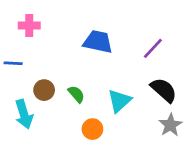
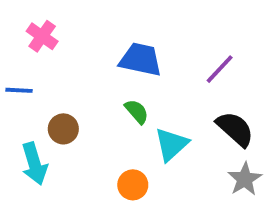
pink cross: (29, 26) -> (42, 36), turned 35
green semicircle: (76, 94) -> (137, 112), moved

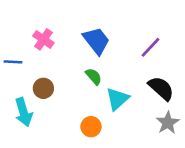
pink cross: (42, 36) -> (43, 39), moved
blue trapezoid: (141, 59) -> (96, 41), turned 40

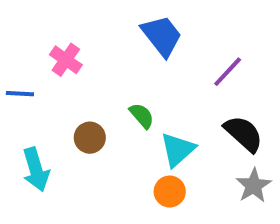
blue trapezoid: (96, 41) -> (162, 36), moved
brown circle: (43, 88) -> (90, 138), moved
orange circle: (91, 127) -> (170, 192), moved

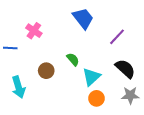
gray star: (254, 186) -> (130, 95), turned 30
orange circle: (170, 192) -> (96, 98), moved

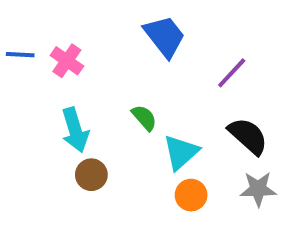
blue line: (10, 48) -> (20, 55), moved
brown circle: (46, 71) -> (91, 175), moved
cyan arrow: (18, 87) -> (75, 130), moved

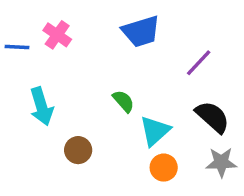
blue trapezoid: (165, 36) -> (141, 31), turned 111
pink cross: (67, 61) -> (57, 35), moved
cyan arrow: (75, 130) -> (41, 106), moved

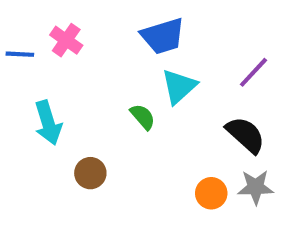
purple line: (199, 63) -> (254, 72), moved
cyan triangle: (155, 131) -> (179, 86), moved
orange circle: (164, 168) -> (211, 193), moved

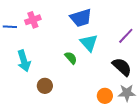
pink cross: (66, 40) -> (33, 20), turned 35
cyan triangle: (179, 86) -> (89, 43), turned -30

